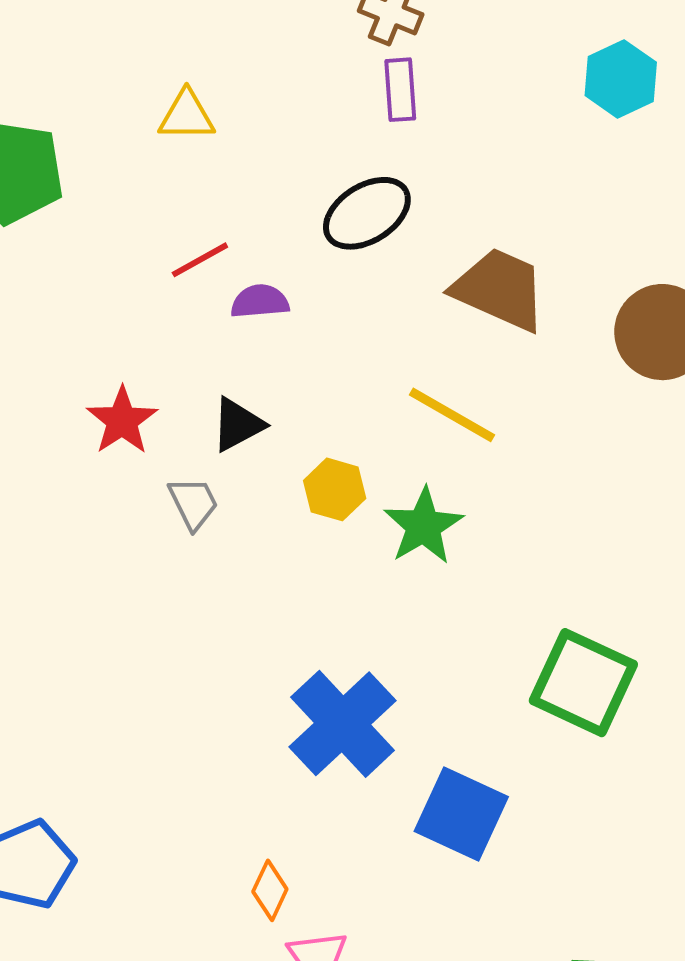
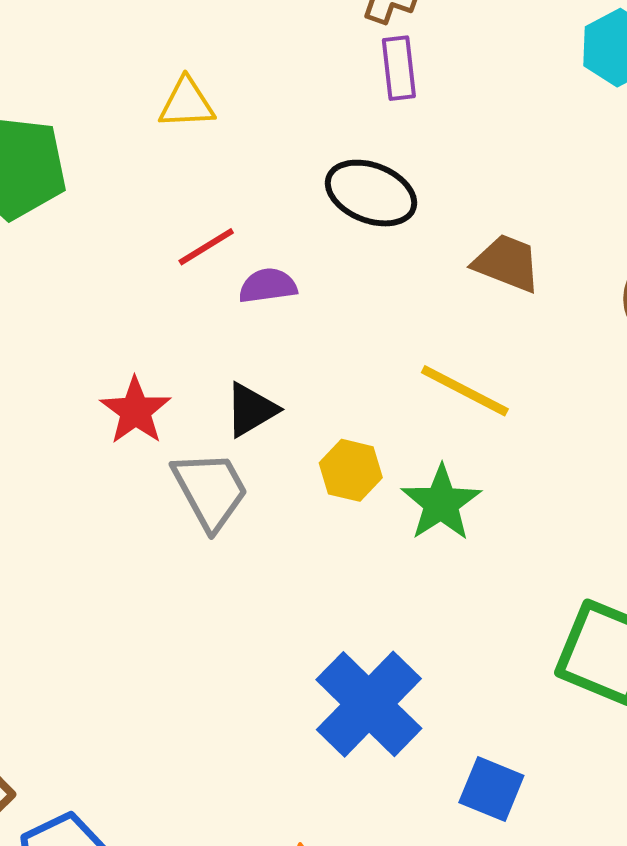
black ellipse: (367, 213) -> (371, 193), turned 56
brown trapezoid: (500, 289) -> (507, 263), size x0.7
gray trapezoid: (193, 503) -> (210, 490), size x1.5
blue square: (461, 814) -> (491, 789), size x0.7

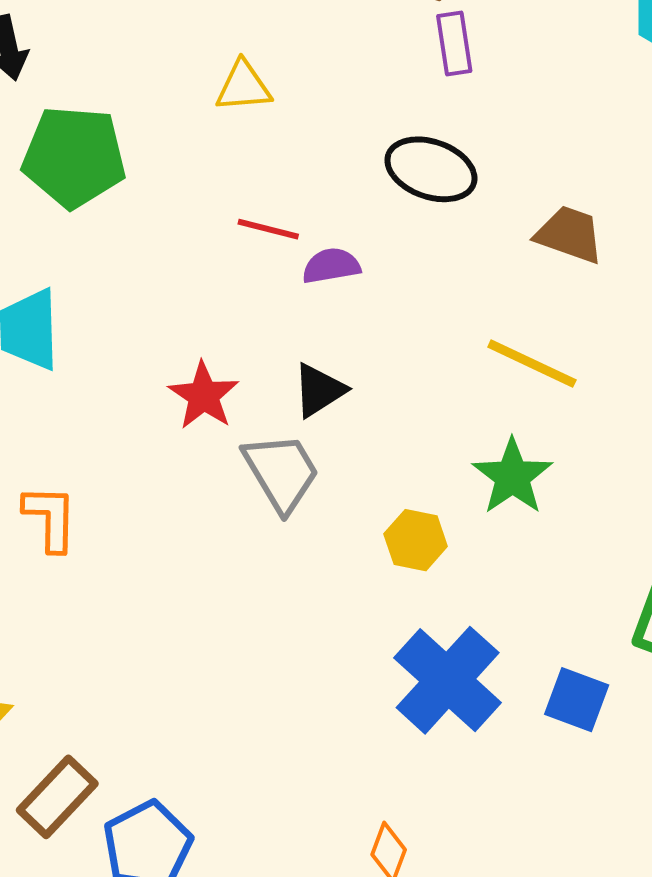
red line: (206, 247) -> (268, 229), turned 48
yellow hexagon: (351, 470) -> (416, 540), moved
blue square: (491, 789) -> (577, 700), moved

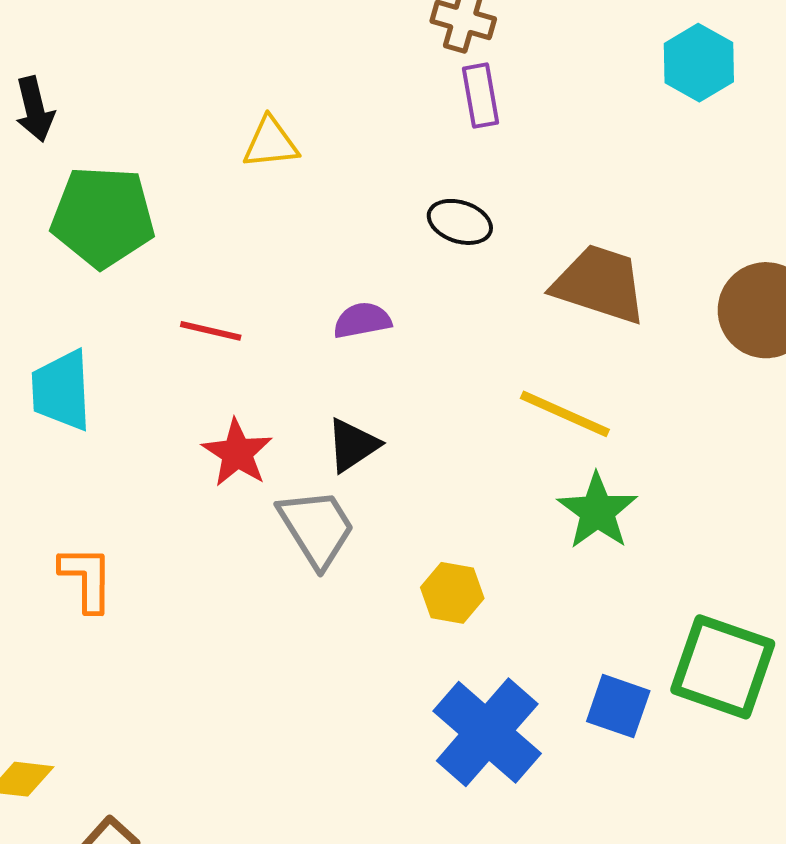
black ellipse: (431, 169) -> (460, 222), size x0.7
red line: (268, 229) -> (211, 331), moved
brown trapezoid: (569, 234) -> (600, 284), size x1.4
green star: (512, 477) -> (597, 511), moved
blue square: (577, 700) -> (618, 706), moved

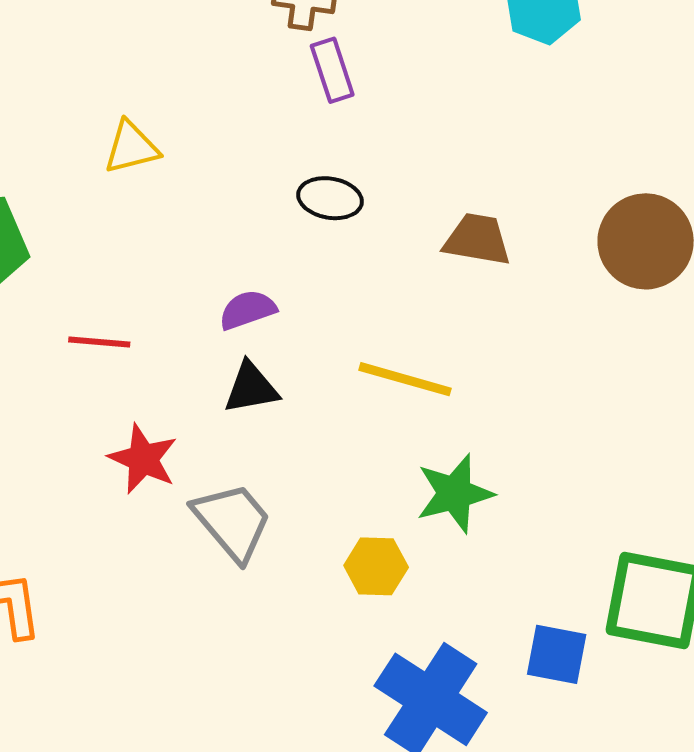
brown trapezoid: (600, 284) -> (477, 240), size x0.7
yellow line: (565, 414) -> (405, 379), moved
black triangle: (353, 445) -> (251, 388), moved, turned 32
green star: (597, 511) -> (455, 493), moved, turned 30

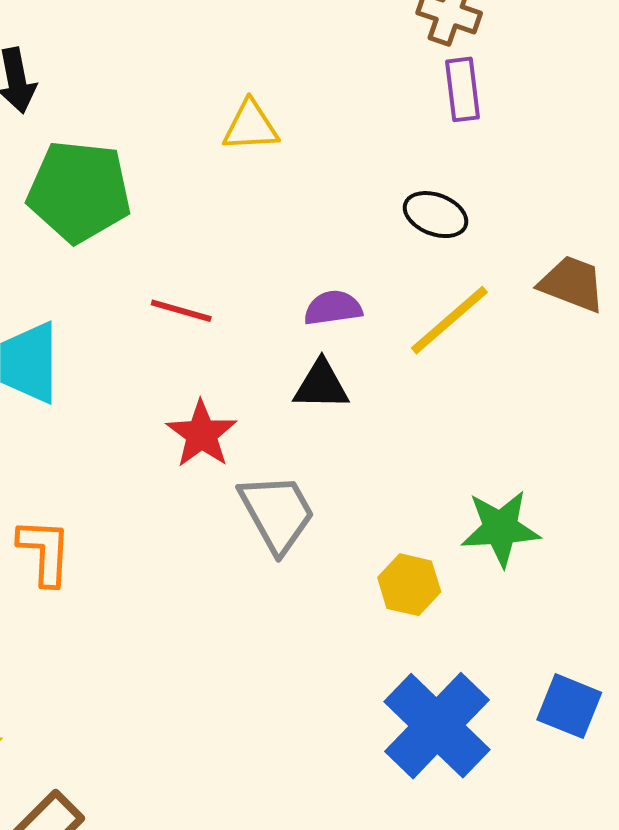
yellow line: (405, 379) -> (449, 320), moved, turned -68

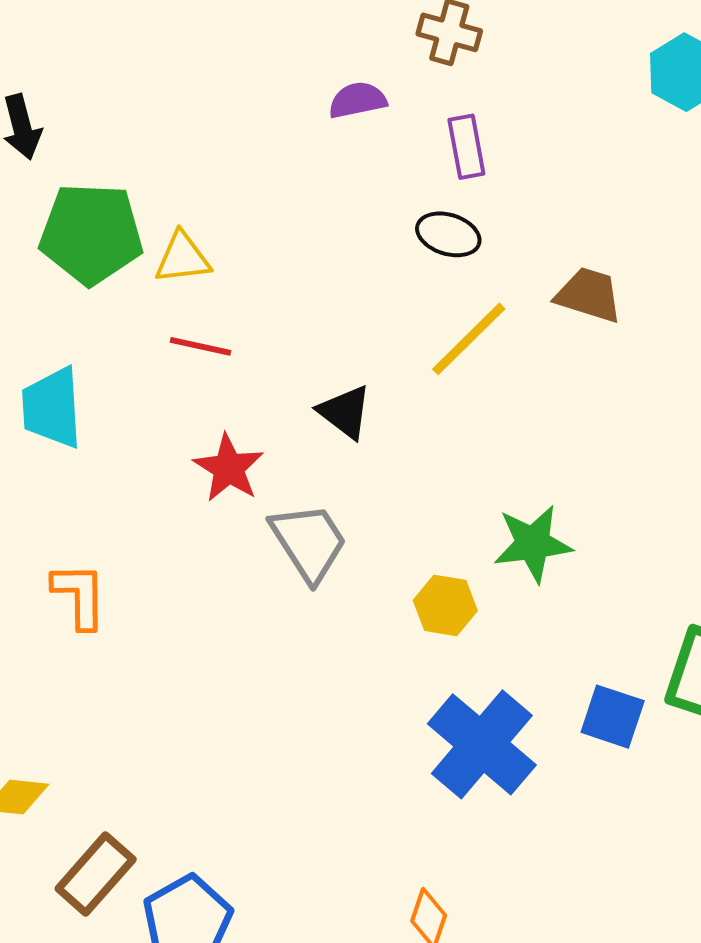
purple rectangle: (463, 89) -> (466, 147), moved
yellow triangle: (251, 126) -> (183, 258), moved
purple semicircle: (333, 308) -> (358, 100), moved
black triangle: (321, 385) -> (345, 412), turned 40

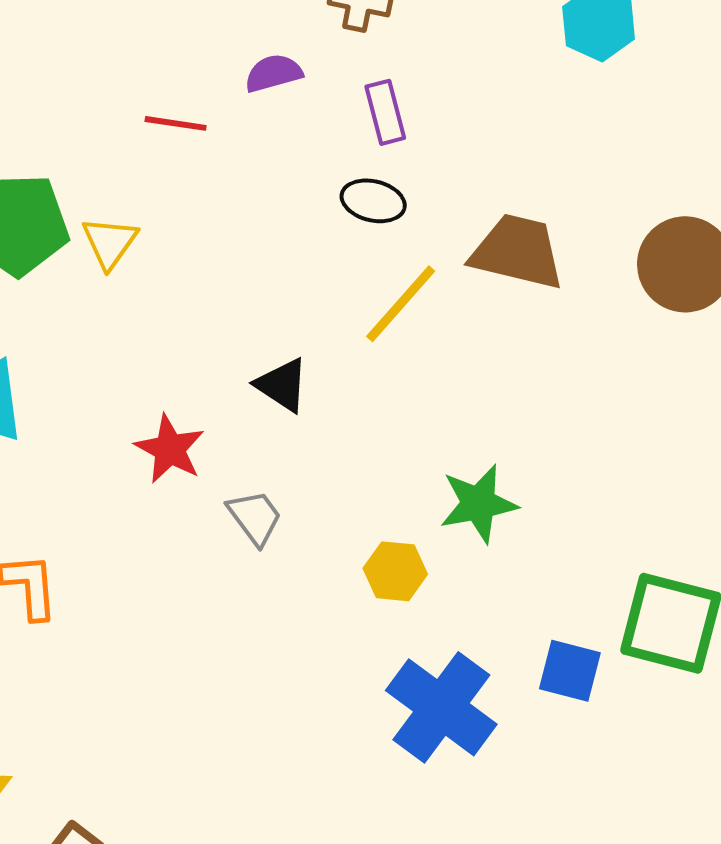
yellow triangle: (183, 258) -> (110, 242), turned -44
brown trapezoid: (589, 295) -> (517, 252), size x1.4
red line: (200, 346) -> (176, 123), moved
gray trapezoid: (309, 542) -> (255, 517), size x0.7

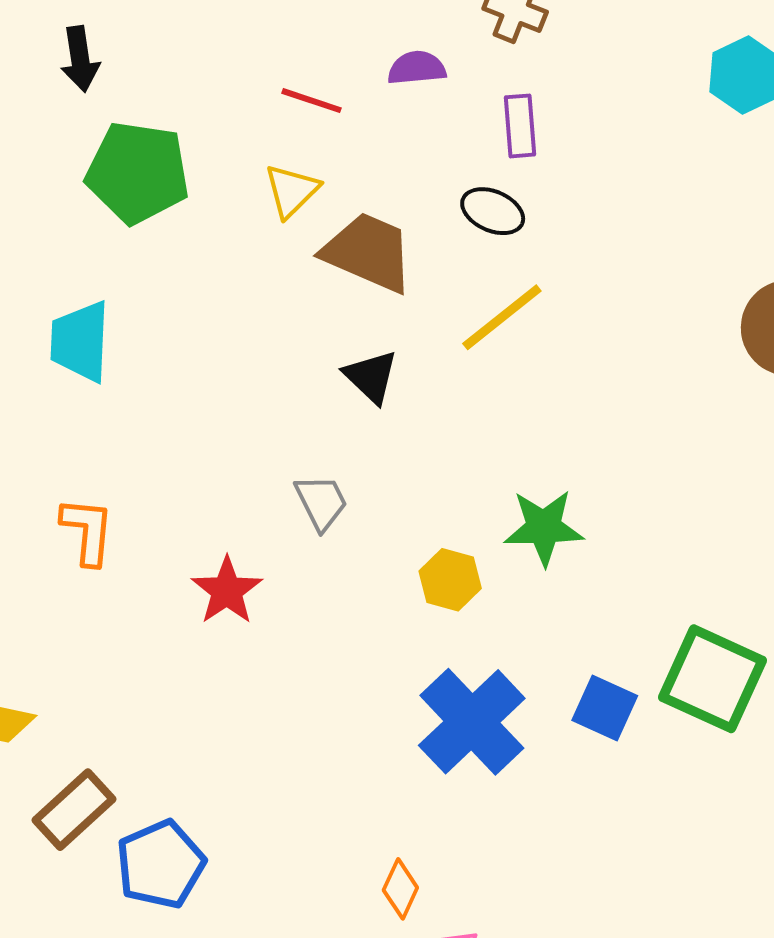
yellow triangle: (110, 242) -> (292, 191), moved
brown trapezoid: (517, 252) -> (368, 252), moved
red star: (170, 449) -> (227, 591), moved

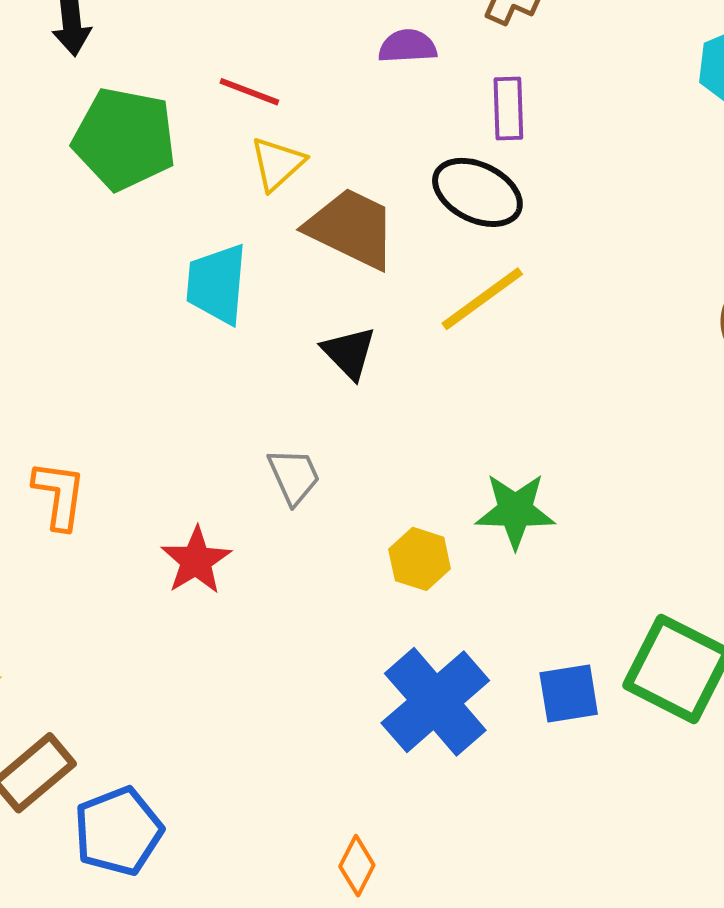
red line: (312, 101) -> (249, 92), moved
black ellipse: (493, 211) -> (477, 192), size x1.4
cyan trapezoid: (80, 341) -> (217, 284), moved
blue square: (605, 708) -> (569, 694), turned -36

